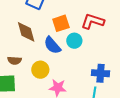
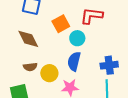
blue semicircle: (52, 45) -> (74, 61), moved, turned 66
brown semicircle: (14, 60) -> (30, 67), moved

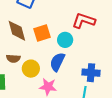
orange square: (61, 24) -> (42, 33), moved

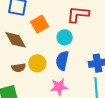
orange square: (42, 33) -> (40, 24), moved
yellow circle: (31, 69) -> (37, 63), moved

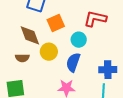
yellow circle: (37, 63) -> (49, 52), moved
brown semicircle: (19, 68) -> (22, 58), moved

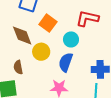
orange square: (56, 23) -> (48, 23), turned -30
brown semicircle: (22, 58) -> (18, 67), moved, turned 80

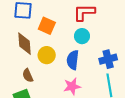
brown diamond: (22, 36) -> (24, 44), turned 30
cyan circle: (71, 39) -> (82, 36), moved

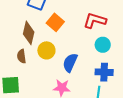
cyan circle: (82, 36) -> (103, 45), moved
brown semicircle: (28, 75) -> (22, 56), moved

